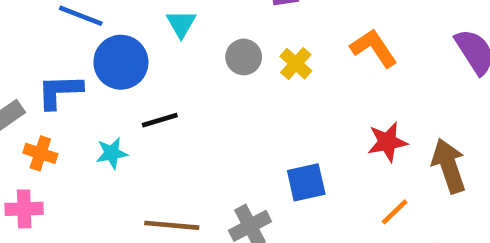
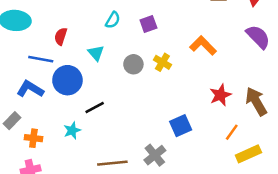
blue L-shape: (60, 91) -> (30, 89), moved, turned 44

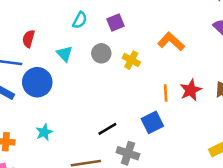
gray circle: (133, 64) -> (101, 53), moved
black line: (95, 107) -> (107, 129), moved
orange line: (232, 132) -> (166, 93), moved, turned -36
gray cross: (155, 155) -> (128, 153), turned -30

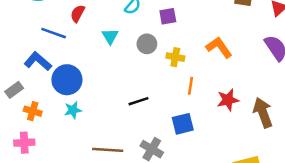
yellow cross: (131, 60) -> (175, 57), turned -30
blue circle: (37, 82) -> (67, 80), moved
orange line: (166, 93) -> (191, 86), moved
black line: (107, 129) -> (138, 101), moved

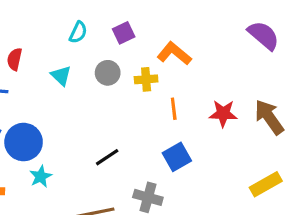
orange L-shape: (219, 47) -> (174, 54), moved
red star: (228, 100) -> (223, 113), turned 30
black line: (138, 101) -> (107, 157), moved

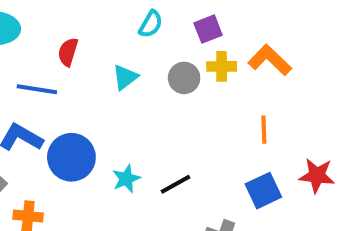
cyan triangle: (61, 76) -> (125, 77), turned 35
yellow cross: (146, 79) -> (222, 66), moved
red star: (223, 113) -> (317, 176), moved
cyan star: (41, 176) -> (126, 179), moved

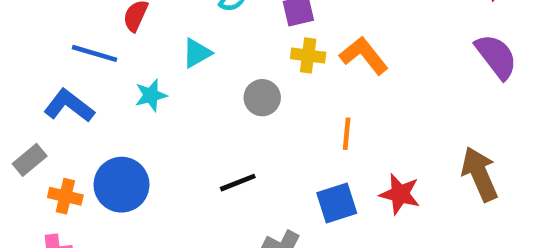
gray circle: (184, 78) -> (262, 98), moved
blue circle: (71, 157) -> (122, 185), moved
cyan star: (126, 179) -> (151, 95), moved

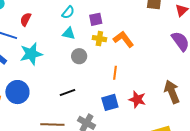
cyan triangle: (197, 53) -> (69, 33), moved, turned 40
cyan star: (151, 95) -> (31, 54), size x1.6

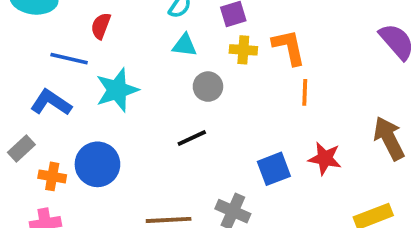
orange L-shape: (123, 39) -> (289, 47), turned 30
orange line: (115, 73) -> (305, 92), moved
black line: (68, 93) -> (192, 138), moved

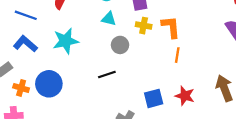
blue line: (69, 59) -> (26, 15), moved

